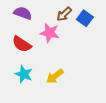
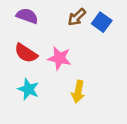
pink star: (50, 33) -> (59, 58), moved
yellow arrow: (55, 76) -> (78, 92), moved, turned -42

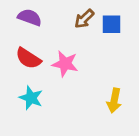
blue square: (102, 22) -> (111, 24), turned -36
yellow arrow: (78, 92) -> (114, 101), moved

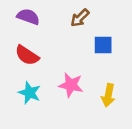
blue square: (111, 24) -> (103, 45), moved
pink star: (65, 64) -> (71, 85), moved

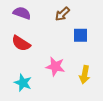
cyan star: (30, 93) -> (23, 83), moved

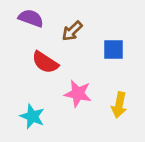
brown arrow: (62, 14) -> (72, 31), moved
red semicircle: (21, 43) -> (45, 62), moved

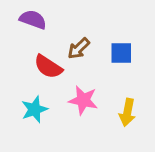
brown arrow: (72, 31) -> (79, 48), moved
cyan star: (32, 116) -> (34, 109), moved, turned 30

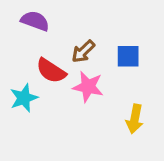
pink star: (83, 100) -> (88, 87), moved
cyan star: (34, 109) -> (24, 98), moved

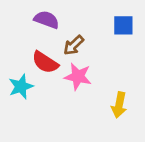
purple semicircle: (35, 21) -> (47, 20), moved
blue square: (128, 56) -> (123, 25), moved

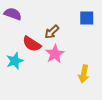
purple semicircle: (47, 20) -> (13, 14), moved
pink star: (78, 77) -> (55, 54), turned 30

